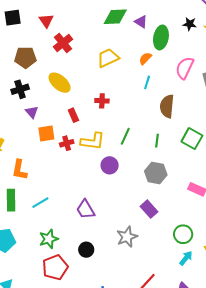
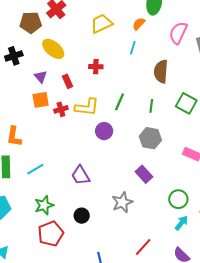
brown pentagon: (25, 57) -> (31, 23), moved
cyan line: (147, 82) -> (133, 48), moved
purple triangle: (32, 112) -> (41, 77), moved

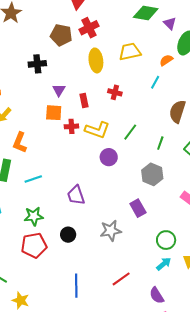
yellow ellipse: (53, 49) -> (96, 60), moved, turned 30

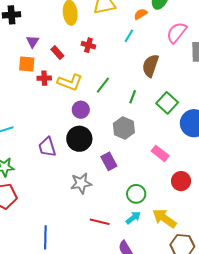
red rectangle: (84, 101) -> (57, 53), turned -32
black circle: (68, 235) -> (79, 139), moved, size x1.6
red line: (121, 279) -> (100, 222), moved, turned 48

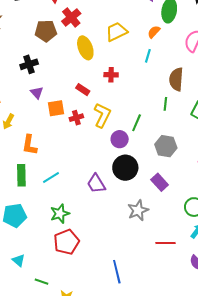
purple triangle: (32, 42) -> (37, 93), moved
yellow L-shape: (70, 82) -> (102, 115), turned -70
green line: (103, 85) -> (137, 123), moved
green line: (133, 97) -> (165, 104), moved

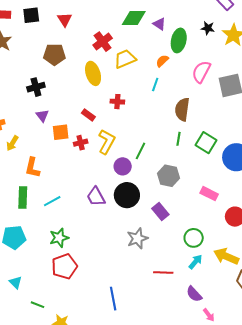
red cross: (71, 17) -> (103, 42), moved
green line: (165, 104) -> (179, 139), moved
purple trapezoid: (96, 184) -> (96, 197), moved

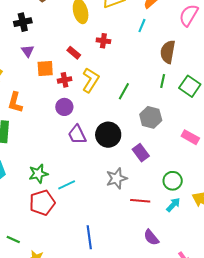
purple circle: (123, 166) -> (64, 107), moved
cyan line: (52, 201) -> (67, 185), moved
red line: (163, 272) -> (140, 201), moved
purple semicircle: (194, 294) -> (151, 237), moved

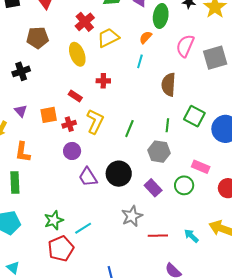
purple triangle: (28, 51) -> (21, 111), moved
green line: (163, 81) -> (167, 125), moved
green circle: (173, 181) -> (184, 185), moved
cyan arrow: (173, 205) -> (191, 236), turned -84

